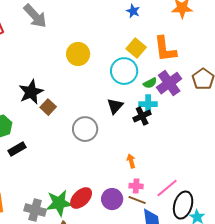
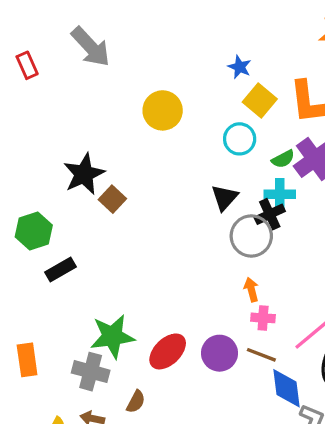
blue star: (133, 11) -> (240, 67), moved
cyan circle: (124, 71) -> (240, 139), size x0.7
gray circle: (85, 129) -> (251, 236), moved
pink cross: (136, 186) -> (263, 318), moved
green star: (59, 203) -> (112, 336), moved

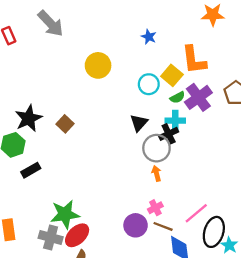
yellow square: (260, 100) -> (172, 75), moved
black star: (84, 174) -> (29, 118), moved
orange arrow: (251, 290) -> (156, 174), moved
pink cross: (263, 318) -> (155, 208), moved, turned -32
red ellipse: (168, 351) -> (77, 235), moved

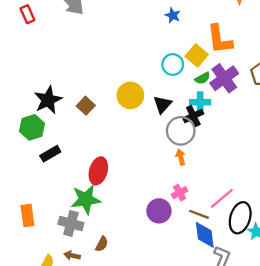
yellow circle: (98, 65) -> (130, 95), moved
brown line: (163, 226) -> (199, 214), moved
red ellipse: (77, 235) -> (98, 171), moved, turned -30

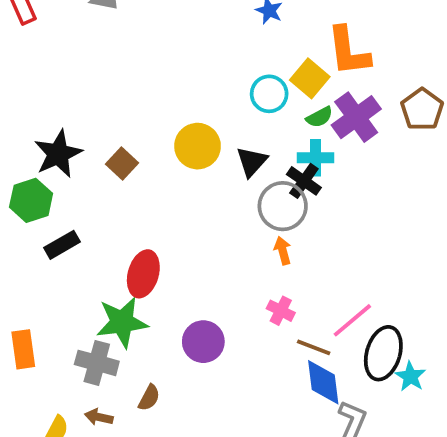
black cross: (193, 116) -> (304, 181), turned -30
pink cross: (180, 193) -> (281, 311), turned -35
purple circle: (159, 211) -> (203, 342), moved

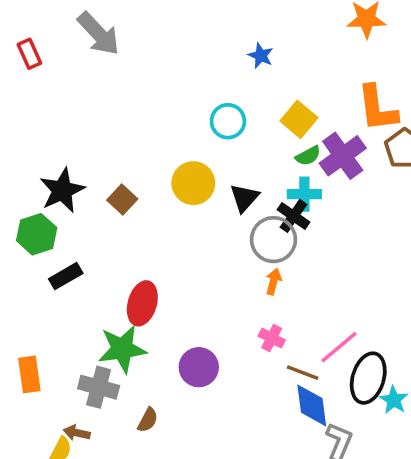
orange L-shape: (348, 51) -> (377, 108), moved
cyan circle: (269, 94) -> (228, 121), moved
orange arrow: (283, 251) -> (273, 282), turned 30
brown arrow: (99, 417) -> (77, 433), moved

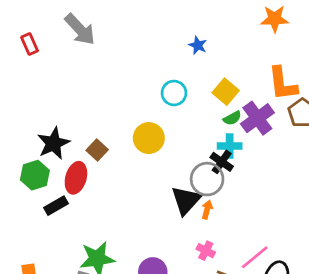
black triangle: (244, 198) -> (186, 200), moved, size x1.4
red ellipse: (142, 303) -> (76, 178), moved

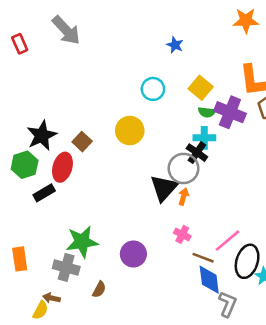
green semicircle: (232, 118) -> (207, 112), turned 35
purple cross: (257, 118) -> (230, 112), turned -32

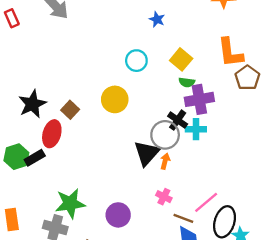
purple cross: (230, 112) -> (199, 99), moved, turned -32
cyan cross: (204, 138) -> (196, 129), moved
green hexagon: (25, 165) -> (16, 157), moved

